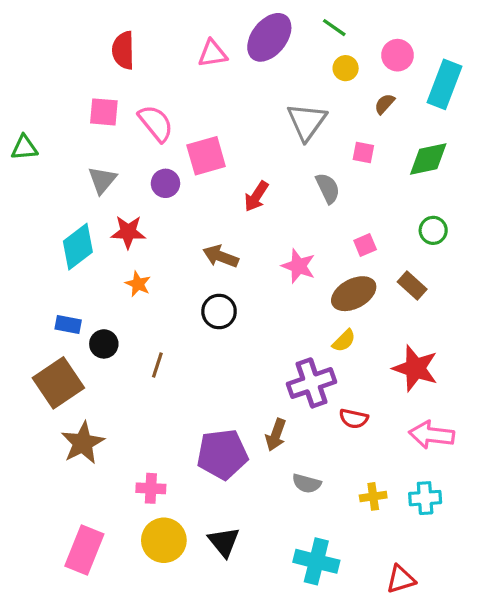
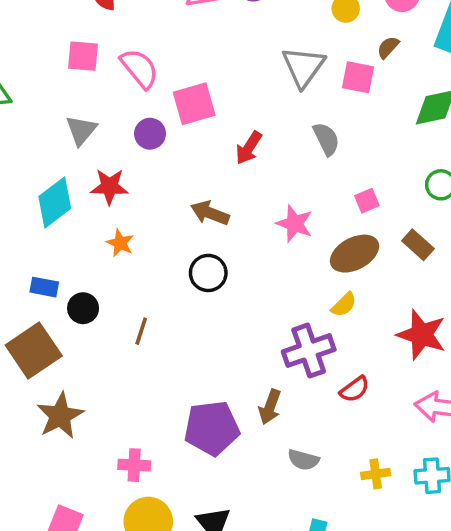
pink square: (363, 153) -> (358, 77), moved, size x1.4
red semicircle: (354, 419) -> (355, 389), turned -48

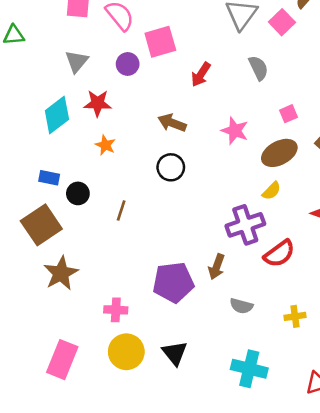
pink square: (358, 77) -> (282, 22), turned 35
red semicircle: (355, 389) -> (279, 254), size x1.4

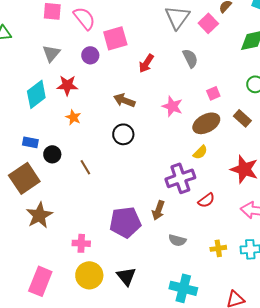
brown line: (121, 210) -> (85, 167), turned -49
red semicircle: (279, 254) -> (206, 200), size x0.7

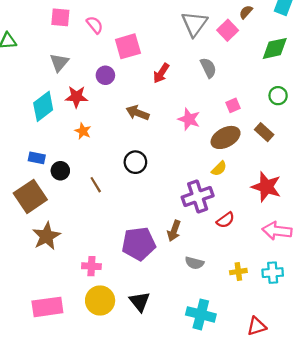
pink semicircle: (84, 18) -> (95, 25), size x0.7
purple circle: (90, 55) -> (105, 75), moved
black circle: (123, 134) -> (135, 162), moved
pink rectangle: (40, 281) -> (47, 307), turned 60

